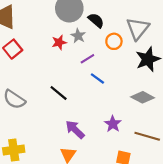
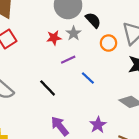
purple line: (87, 59) -> (68, 60), moved

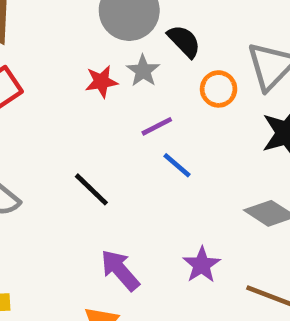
purple line: (68, 60) -> (157, 126), moved

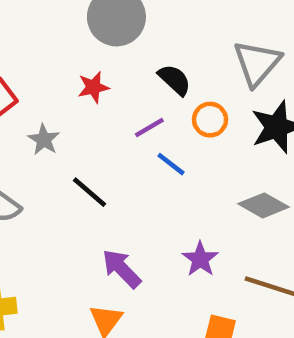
black semicircle: (184, 41) -> (175, 80), moved
gray star: (143, 71) -> (44, 140), moved
orange circle: (219, 89) -> (210, 120), moved

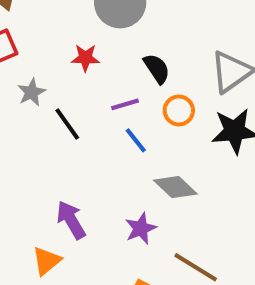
black line: (90, 192) -> (67, 124), moved
gray diamond: (263, 205) -> (175, 187), moved

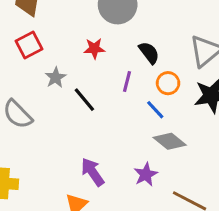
purple line: (125, 104) -> (127, 82), turned -55
blue line: (136, 140) -> (155, 110), moved

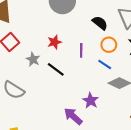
red star: (94, 48) -> (54, 42), moved
black semicircle: (149, 53) -> (100, 23), moved
purple star: (146, 175) -> (91, 101), moved

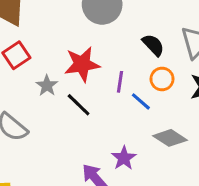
red star: (54, 42) -> (82, 64), size x1.6
blue line: (105, 64) -> (141, 101), moved

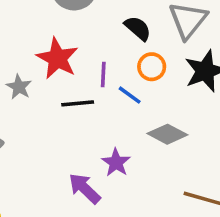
red star: (82, 64) -> (57, 58), turned -30
black line: (79, 105) -> (78, 103), moved, turned -44

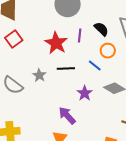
purple line: (103, 75) -> (80, 35), moved
gray star: (19, 87) -> (39, 75), moved
purple star: (116, 163) -> (85, 93), moved

